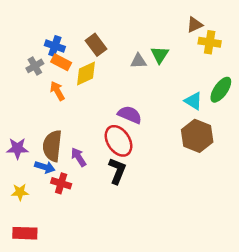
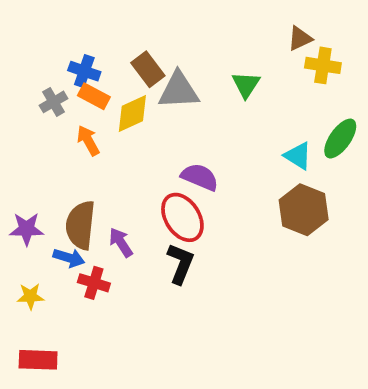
gray triangle: (138, 61) -> (179, 90), moved, size x1.6

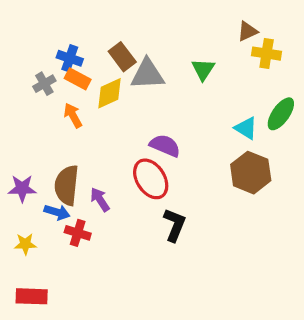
black L-shape: (181, 264) -> (175, 225), moved

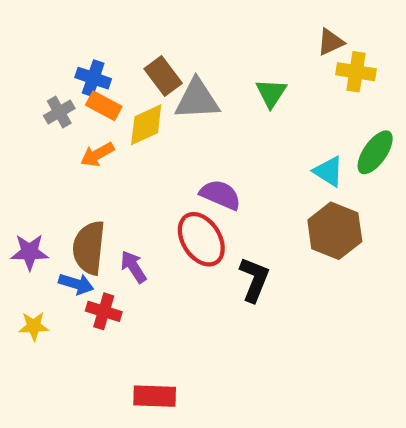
orange arrow: (73, 115) -> (97, 154), turned -90
black L-shape: (175, 225) -> (254, 280), moved
red rectangle: (32, 296) -> (155, 396), moved

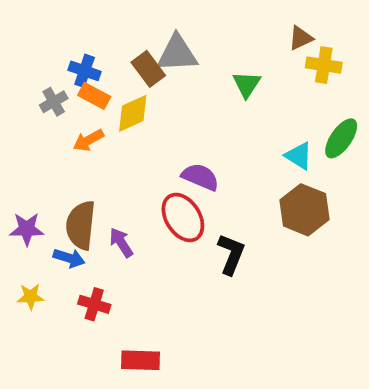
gray triangle: (197, 99) -> (177, 53), moved
red cross: (104, 311) -> (94, 304), moved

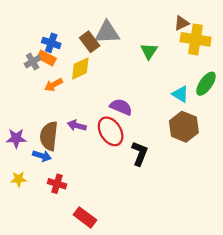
yellow cross: (324, 65) -> (196, 39), size x1.4
orange rectangle: (94, 96) -> (47, 58), moved
purple arrow: (121, 243) -> (77, 126), moved, turned -42
red rectangle: (140, 360) -> (85, 217), turned 35

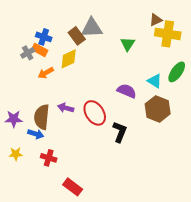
purple semicircle: (121, 107) -> (127, 91), moved

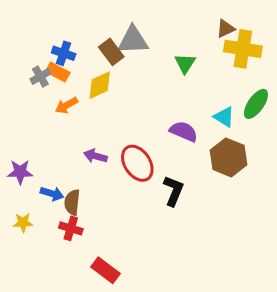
brown semicircle: (42, 117) -> (72, 202), moved, size x0.7

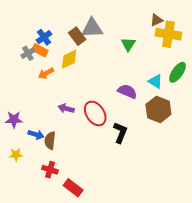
blue cross: (64, 53) -> (44, 37), turned 35
red cross: (71, 228) -> (50, 170), moved

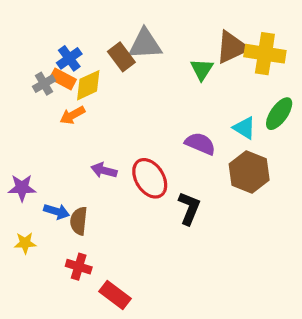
brown triangle: (156, 20) -> (232, 47), moved, size x1.6
yellow diamond: (69, 59) -> (88, 85), moved

